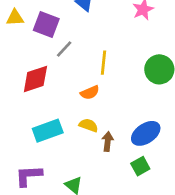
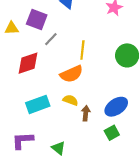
yellow triangle: (15, 18) -> (12, 28), moved
orange semicircle: (90, 93) -> (72, 74), size x1.5

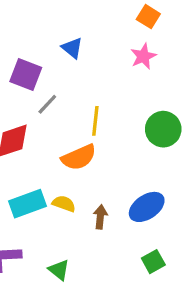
yellow semicircle: (70, 100) -> (64, 204), moved
green square: (112, 133) -> (153, 262), moved

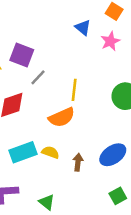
blue triangle: (72, 48) -> (83, 28), moved

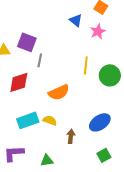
gray line: (38, 77) -> (40, 60), turned -32
yellow line: (74, 90) -> (86, 65), moved
brown arrow: (78, 162) -> (71, 136), moved
green triangle: (47, 202) -> (47, 160), turned -48

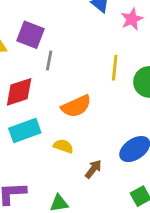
cyan rectangle: (28, 120) -> (25, 130), moved
brown arrow: (71, 136) -> (93, 169), turned 32

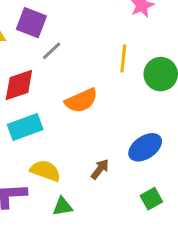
gray line: (49, 61) -> (52, 51), turned 36
yellow semicircle: (63, 146) -> (45, 171), moved, size x1.4

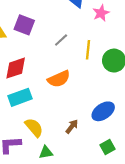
gray line: (52, 51) -> (61, 40), moved
yellow semicircle: (45, 171) -> (34, 128), turned 30

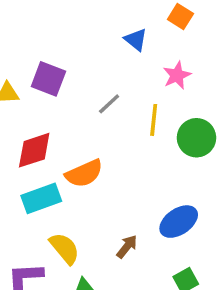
pink star: (101, 13) -> (177, 75), moved
orange semicircle: (59, 79) -> (84, 173), moved

